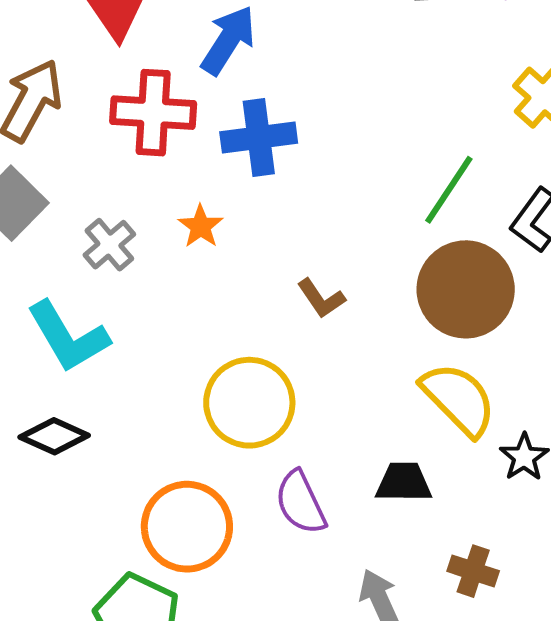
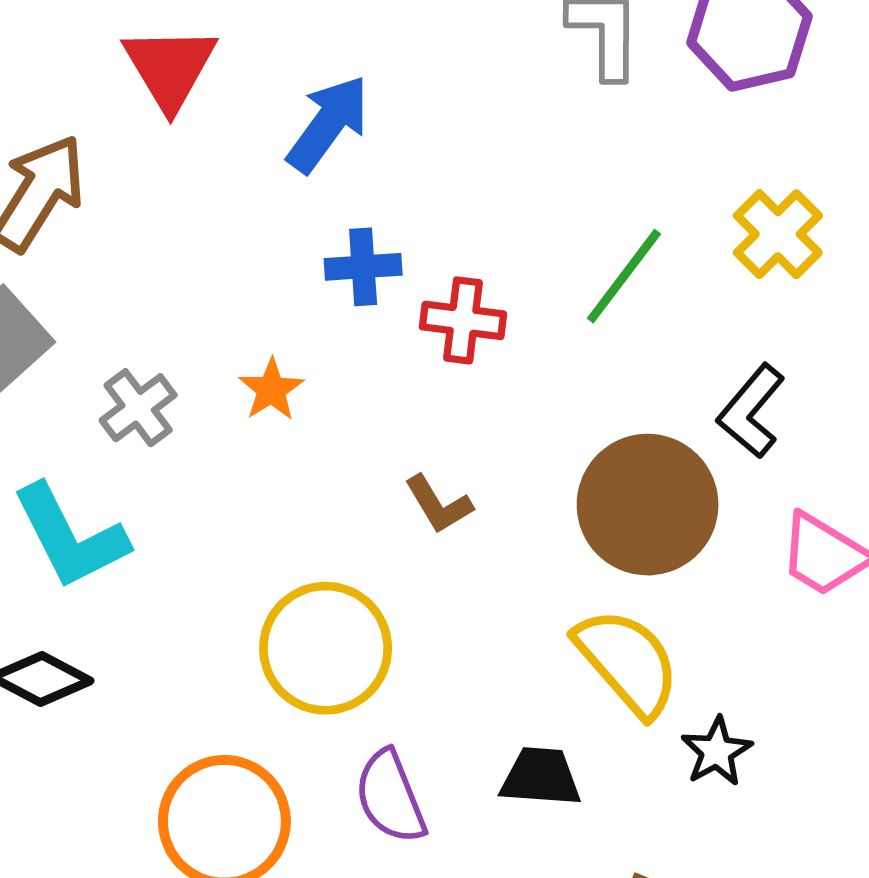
red cross: (153, 113) -> (463, 320), moved, size x0.7
blue cross: (259, 137) -> (363, 267), size x0.7
green line: (449, 190) -> (624, 276), moved

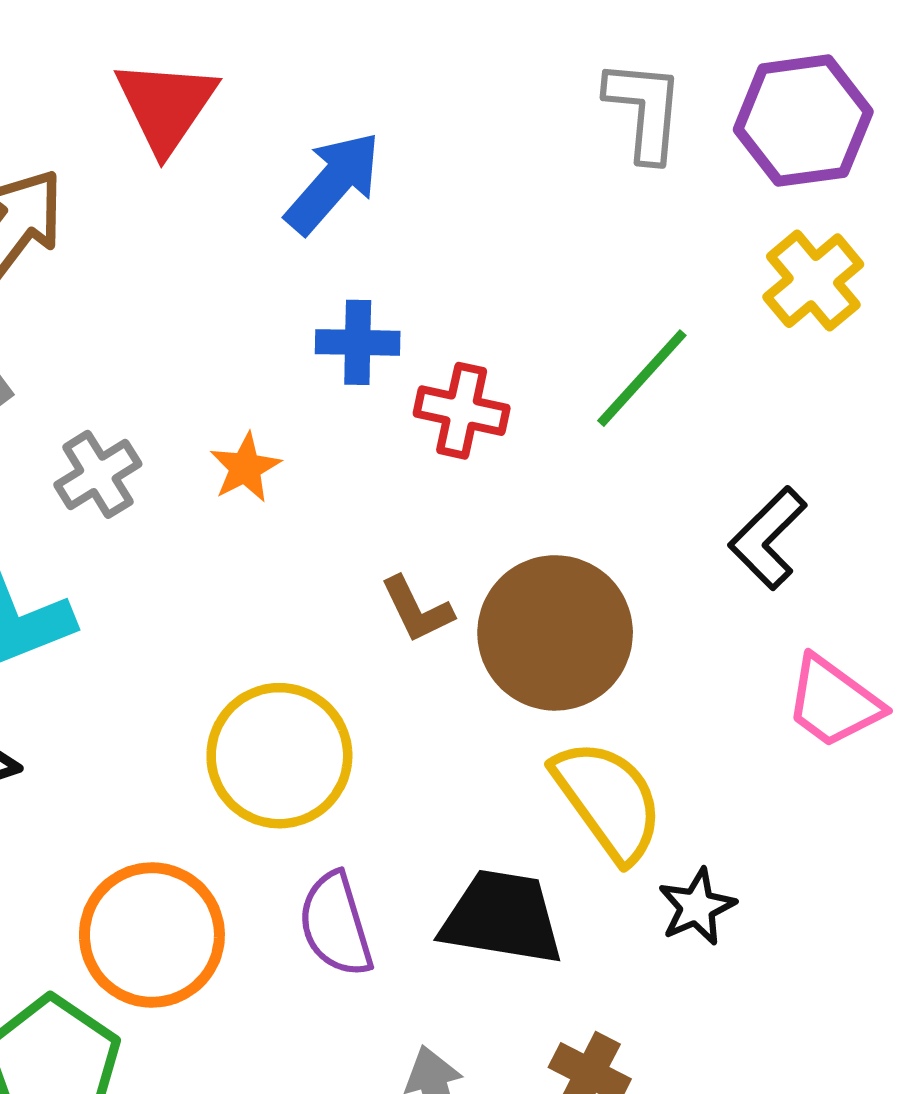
yellow cross: (778, 234) -> (813, 281), moved
brown circle: (648, 505) -> (555, 633), moved
black trapezoid: (541, 777) -> (502, 917), size x1.4

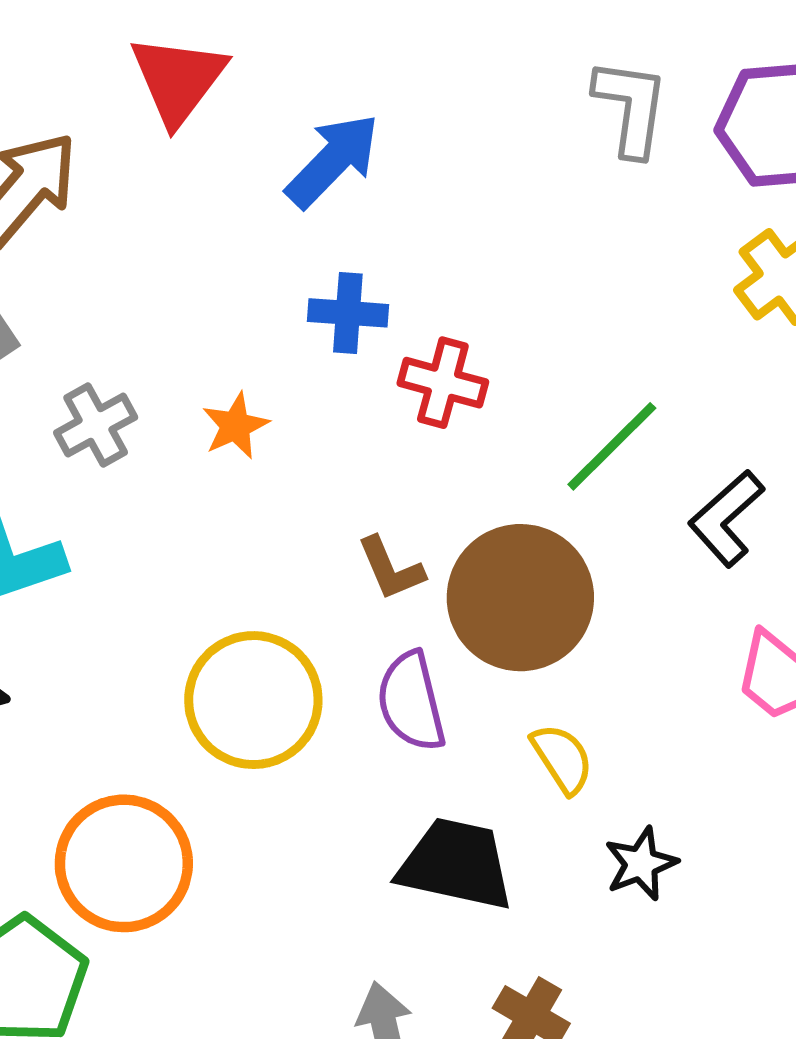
green line: (642, 378) -> (612, 446), moved
yellow semicircle: (608, 800) -> (562, 759), size x0.6
purple semicircle: (336, 925) -> (411, 702), moved

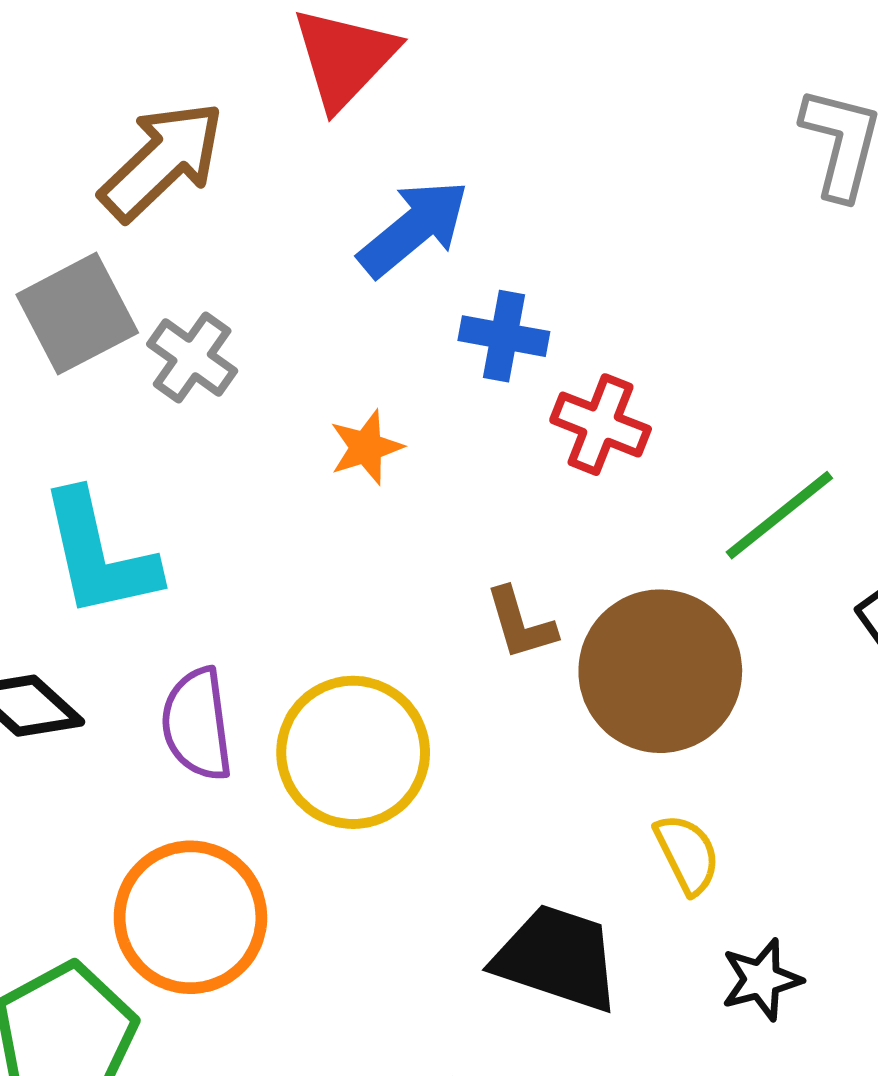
blue arrow: (333, 161) -> (414, 228), moved
gray cross: (96, 425) -> (192, 358), moved, turned -32
purple semicircle: (411, 702) -> (197, 724), moved

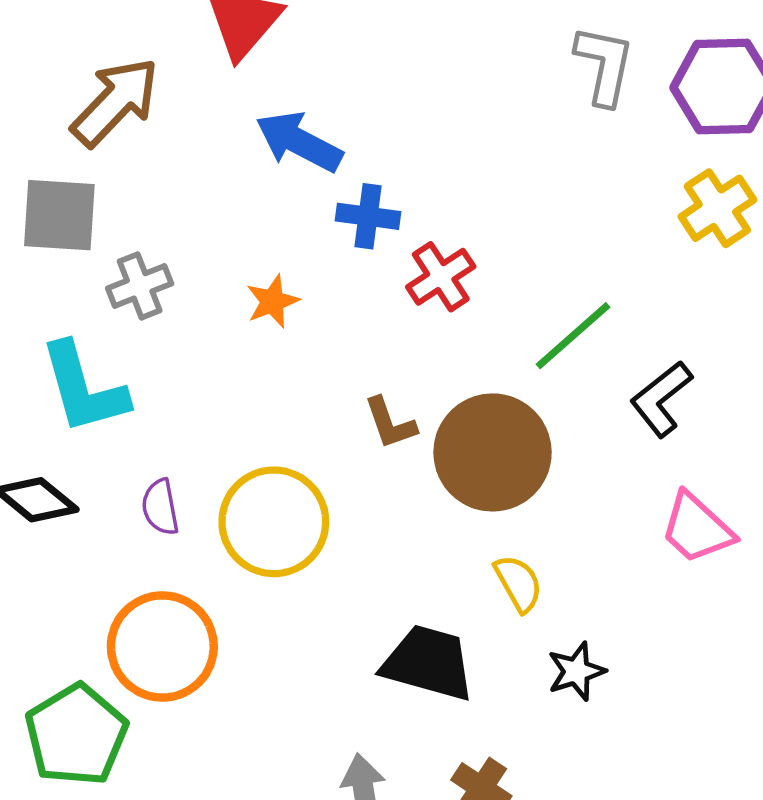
blue arrow: (414, 228) -> (299, 142), turned -110
gray square: (77, 314) -> (59, 215), turned 34
gray cross: (192, 358) -> (140, 286), moved, turned 36
red cross: (601, 425) -> (441, 277), turned 38
purple semicircle: (197, 724) -> (160, 507), size x0.7

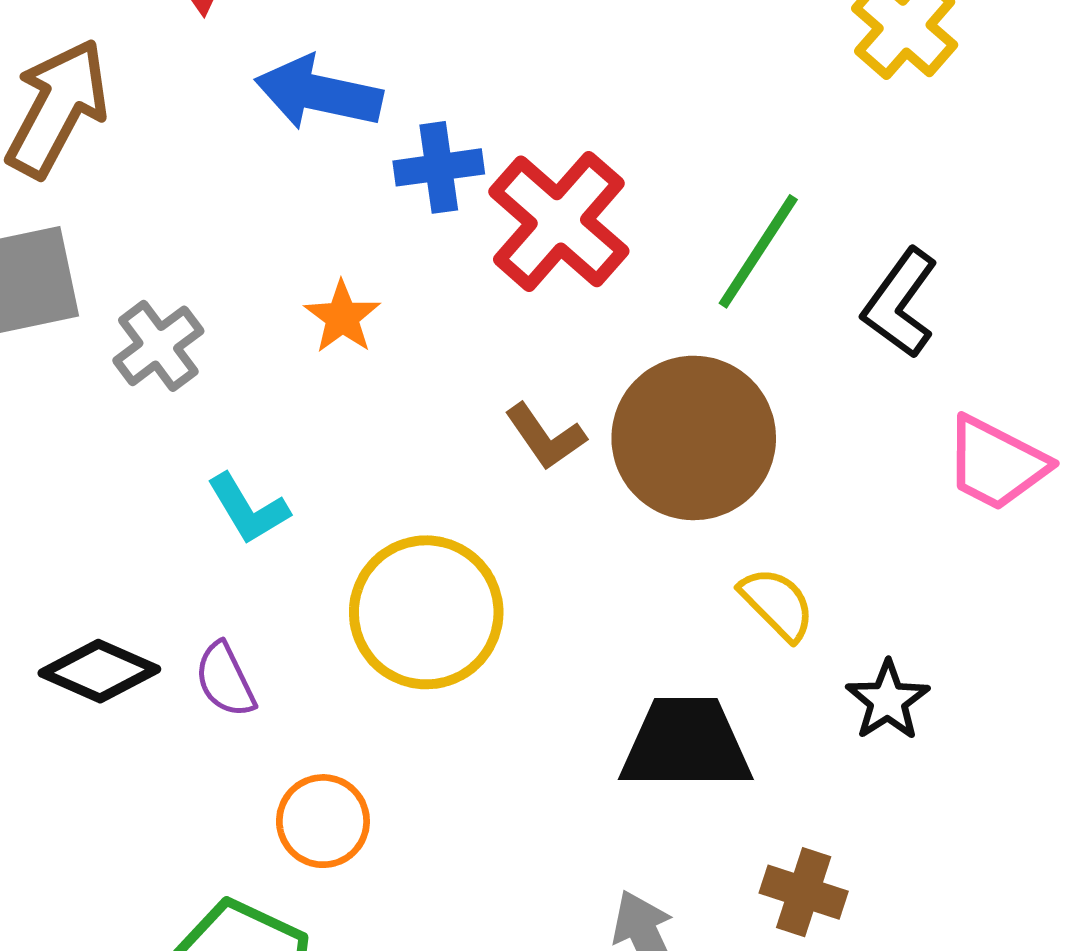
red cross: (441, 277) -> (559, 221), size x1.5
cyan L-shape: (84, 388) -> (248, 509), moved, size x0.6
purple semicircle: (160, 507) -> (225, 680), moved
orange circle: (162, 646) -> (323, 821), size x0.6

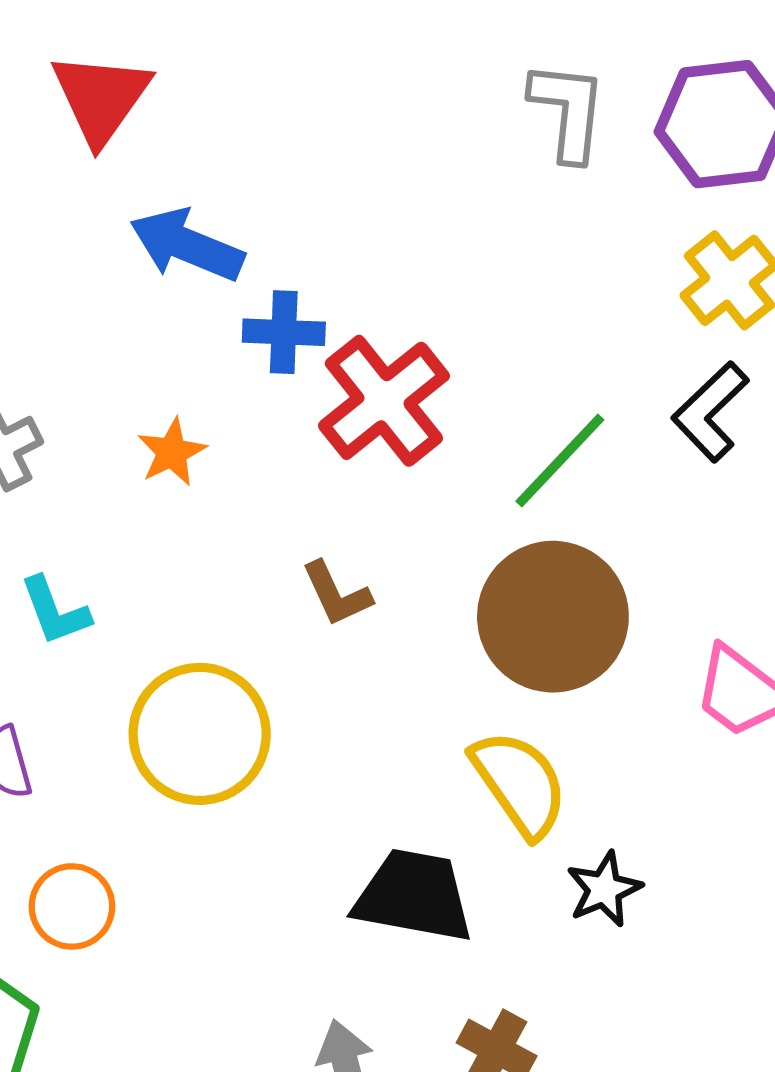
black L-shape: (900, 303) -> (710, 412), moved
brown circle: (694, 438) -> (553, 617), moved
yellow semicircle: (777, 604) -> (520, 784), size x1.5

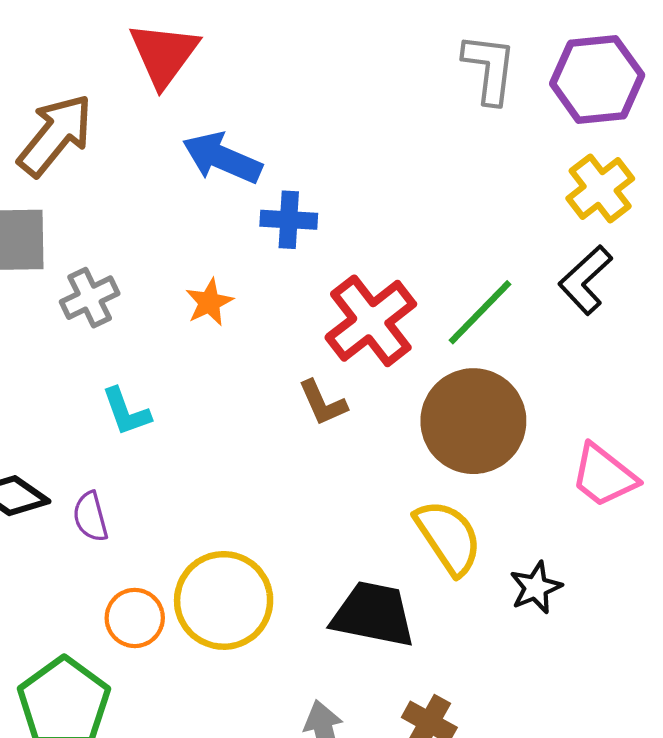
red cross: (384, 401) -> (371, 321), moved
yellow circle: (200, 734) -> (224, 600), moved
black star: (604, 889) -> (536, 588), moved

